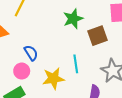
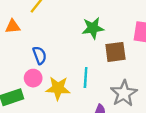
pink circle: (22, 71) -> (33, 78), moved

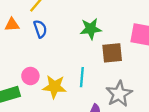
blue semicircle: (40, 55) -> (40, 29), moved

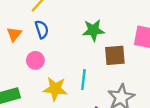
orange triangle: (12, 25) -> (14, 34), moved, turned -49
pink circle: (30, 76) -> (35, 60), moved

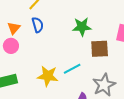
pink circle: (35, 60) -> (11, 46), moved
cyan line: (83, 80) -> (72, 69), turned 54

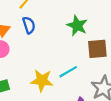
green star: (82, 27) -> (77, 26), turned 30

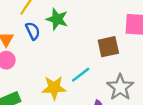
green star: (77, 26) -> (57, 19), moved

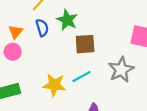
brown square: (108, 47) -> (85, 44), moved
gray star: (120, 87) -> (121, 70), moved

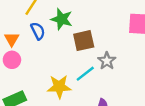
gray star: (121, 70) -> (107, 61), moved, size x0.7

